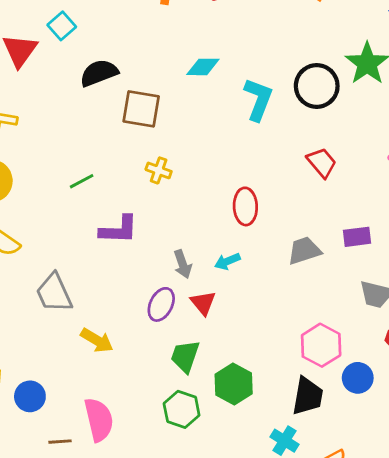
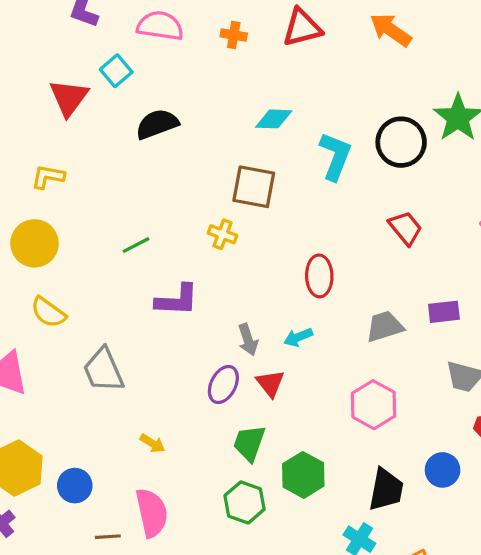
brown square: (141, 109) -> (254, 187), moved
yellow arrow: (97, 340) -> (152, 443), moved, size x0.7
pink hexagon: (321, 345) -> (373, 405), moved

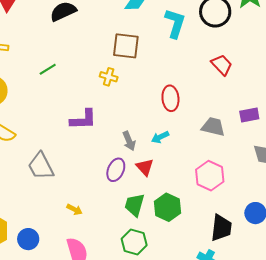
green line: (136, 245) -> (48, 69), moved
gray trapezoid: (385, 326) -> (213, 127), turned 35
green hexagon: (303, 475) -> (167, 207), moved

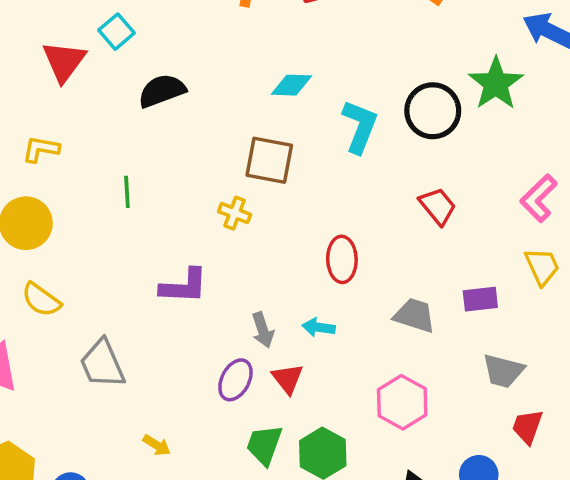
green line: (48, 69) -> (127, 192), turned -66
cyan arrow: (160, 137) -> (319, 327), turned 30

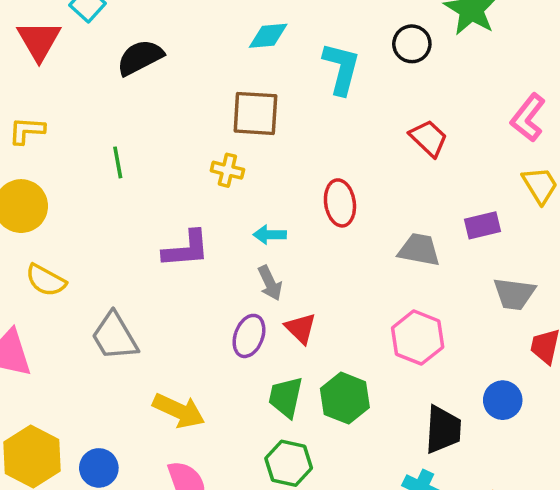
black circle: (433, 111) -> (412, 44), size x0.7
cyan arrow: (319, 327) -> (270, 235), moved
yellow arrow: (157, 445) -> (179, 411), size x1.8

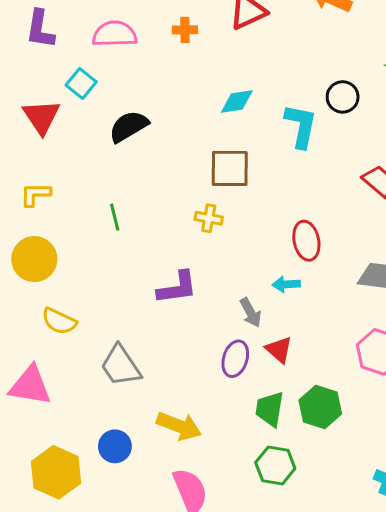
black circle: (412, 44) -> (343, 97), moved
cyan arrow: (270, 235) -> (286, 284), moved
blue circle: (99, 468) -> (115, 446), moved

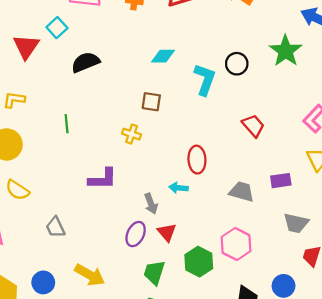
brown square: (230, 168) -> (151, 102), size x0.7
gray trapezoid: (121, 366) -> (55, 227), size x0.7
green hexagon: (320, 407) -> (199, 262), moved

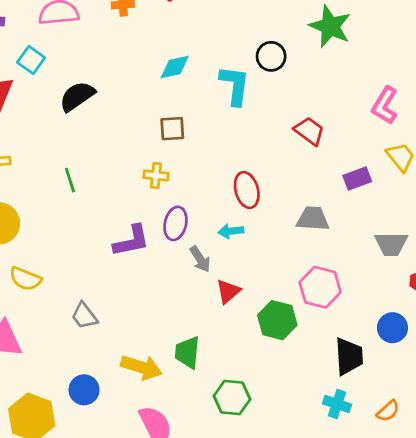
purple rectangle: (281, 181) -> (357, 178), moved
red triangle: (167, 232) -> (228, 291), turned 42
purple ellipse: (136, 234) -> (175, 223), moved
green trapezoid: (154, 272) -> (187, 352), moved

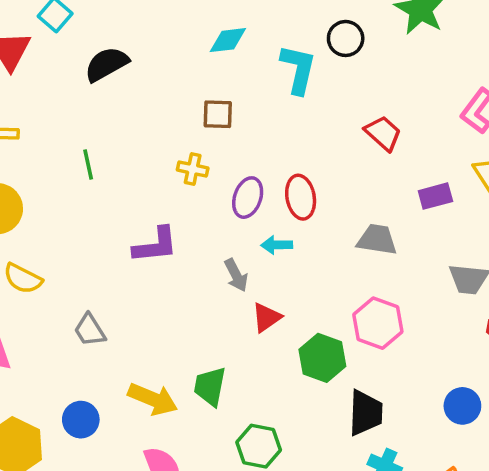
purple ellipse: (175, 223) -> (248, 198), moved
blue circle: (392, 328) -> (462, 406), moved
black trapezoid: (349, 356) -> (366, 413), moved

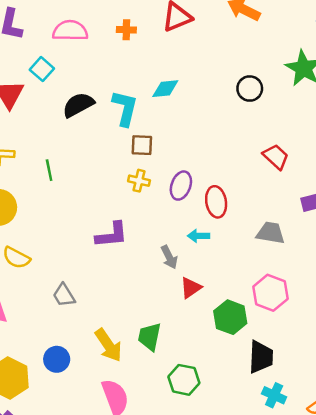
cyan L-shape: (298, 69) -> (125, 108), moved
brown square: (218, 114) -> (142, 145), moved
green line: (88, 165) -> (49, 170), moved
purple ellipse: (248, 198) -> (181, 186), moved
yellow arrow: (153, 399) -> (108, 345), turned 32

